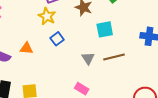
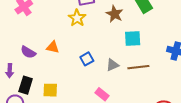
blue square: (57, 39) -> (87, 59), moved
gray triangle: (88, 58) -> (112, 65), turned 32

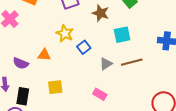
yellow star: (77, 18) -> (65, 33), moved
blue square: (87, 59) -> (84, 47), moved
yellow square: (50, 90) -> (55, 87), moved

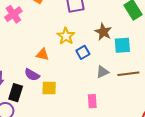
brown star: (101, 13) -> (103, 32), moved
purple semicircle: (21, 63) -> (32, 75), moved
pink rectangle: (100, 94) -> (92, 101), turned 48

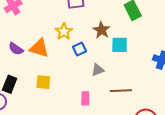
orange triangle: (42, 54) -> (39, 48), size x1.5
brown line: (128, 74) -> (121, 91), moved
purple semicircle: (32, 75) -> (16, 49), moved

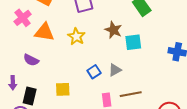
orange triangle: (39, 48) -> (44, 32), moved
blue square: (79, 49) -> (94, 72), moved
brown line: (121, 91) -> (131, 94), moved

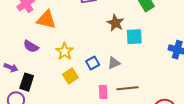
yellow star: (76, 37) -> (65, 51), moved
purple arrow: (13, 83) -> (11, 68), turned -72
yellow square: (63, 89) -> (70, 76), moved, turned -35

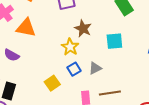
brown star: (115, 23) -> (83, 29), moved
yellow star: (65, 51) -> (70, 47), moved

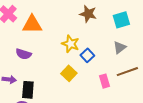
yellow star: (70, 47) -> (70, 44), moved
gray triangle: (95, 68) -> (120, 47), moved

